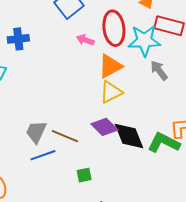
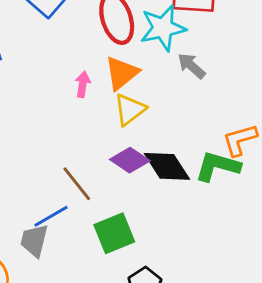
pink arrow: (85, 40) -> (83, 84), moved, turned 90
gray trapezoid: (36, 132) -> (34, 240), moved
brown line: (65, 136) -> (77, 184), turned 40
green square: (84, 175) -> (114, 233), size x1.8

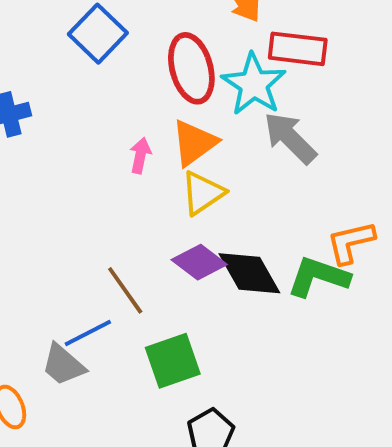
cyan star: (163, 28) -> (254, 84), turned -30
gray arrow: (192, 66) -> (290, 138), size x1.4
gray trapezoid: (34, 240) -> (63, 365), turned -66

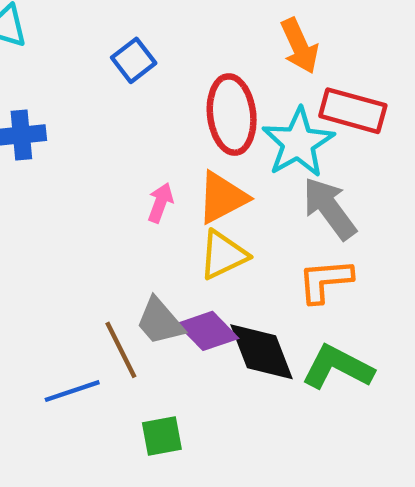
blue square: (98, 34) -> (134, 60), size x0.7
orange L-shape: (351, 242) -> (325, 281), moved
green square: (173, 361) -> (162, 436), size x0.7
gray trapezoid: (63, 365) -> (160, 321), moved

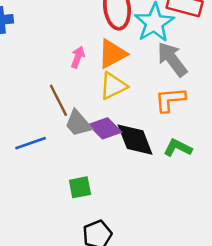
brown line: (121, 350) -> (58, 100), moved
green L-shape: (338, 367) -> (178, 148), size x0.7
blue line: (72, 391) -> (31, 143), moved

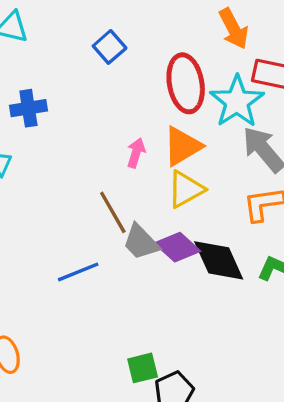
green square: (80, 187) -> (143, 368), moved

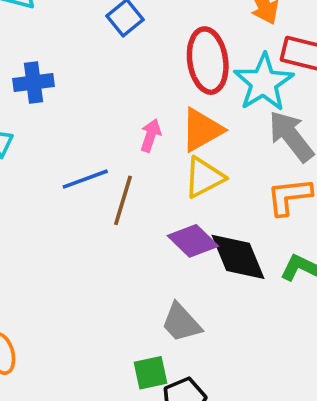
brown line: (113, 212) -> (123, 200), turned 45
gray trapezoid: (141, 242) -> (181, 323), moved
blue line: (78, 272) -> (85, 179), moved

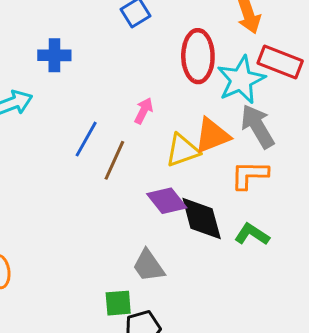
orange triangle: (202, 130) -> (212, 136), moved
blue line: (85, 179) -> (86, 139), turned -48

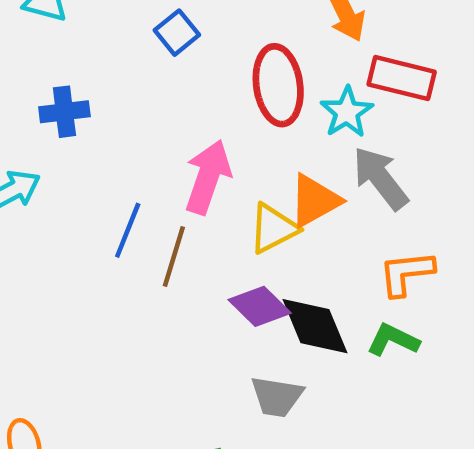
cyan star: (241, 80) -> (347, 112), size x0.7
pink arrow: (144, 111) -> (208, 177), size x1.8
orange L-shape: (250, 175) -> (406, 273), moved
gray trapezoid: (148, 266) -> (277, 397), moved, turned -39

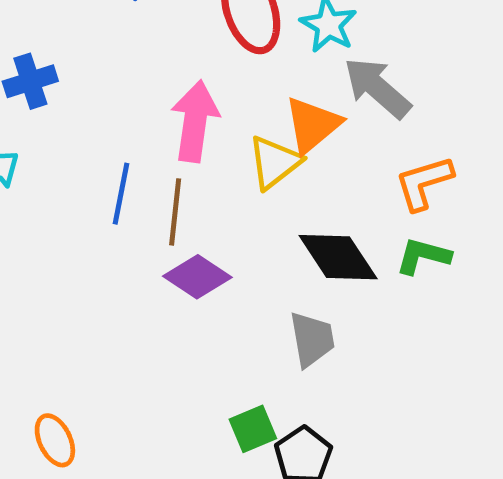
purple diamond: (260, 306) -> (197, 277), moved
gray trapezoid: (277, 397) -> (312, 339), turned -98

